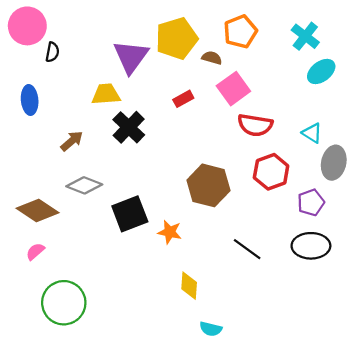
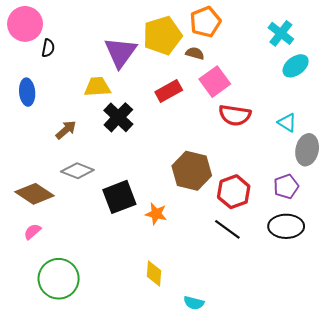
orange pentagon: (240, 32) -> (205, 22), moved
red rectangle: (183, 99) -> (169, 91), size x1.4
red hexagon: (271, 172) -> (234, 192), moved
yellow diamond: (189, 286) -> (154, 273), moved

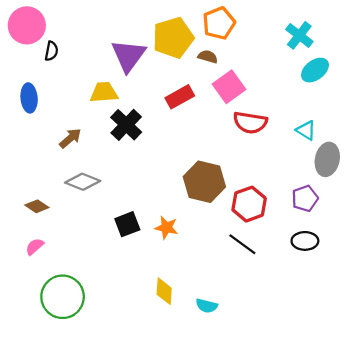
brown diamond: (34, 194) -> (37, 206), size x0.6
black square: (119, 197) -> (127, 224), moved, size x0.7
black ellipse: (286, 226) -> (305, 241), size x0.7
cyan semicircle: (194, 303) -> (207, 306), moved

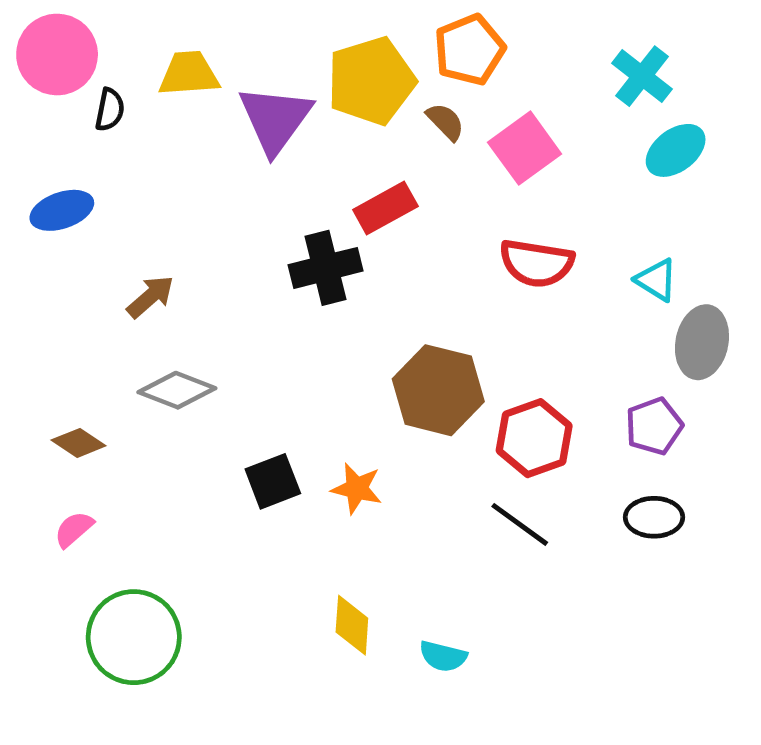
brown semicircle: (208, 57) -> (445, 122), turned 30
pink square: (229, 87) -> (525, 148), moved
yellow trapezoid: (104, 92) -> (189, 74), moved
blue ellipse: (29, 98) -> (62, 210), turned 76
black cross: (126, 125) -> (326, 268), moved, turned 32

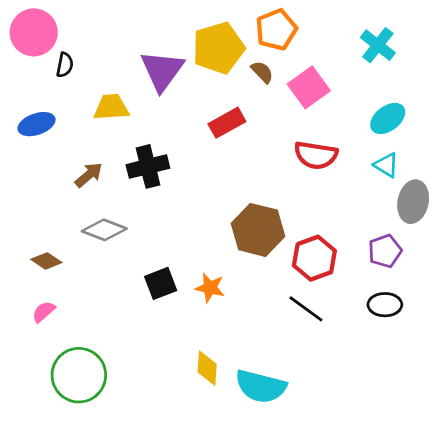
yellow trapezoid: (189, 74) -> (111, 107), moved
cyan ellipse: (676, 150) -> (388, 118), moved
black cross: (326, 268) -> (148, 166), moved
cyan semicircle: (443, 656) -> (261, 386), size x1.8

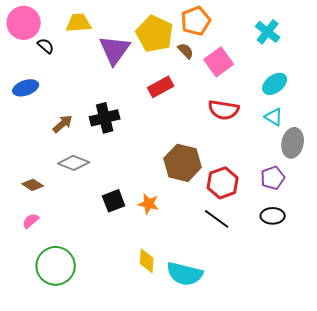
yellow pentagon: (218, 48) -> (155, 34), turned -30
black semicircle: (65, 65) -> (46, 46), turned -60
yellow trapezoid: (111, 107) -> (79, 23), moved

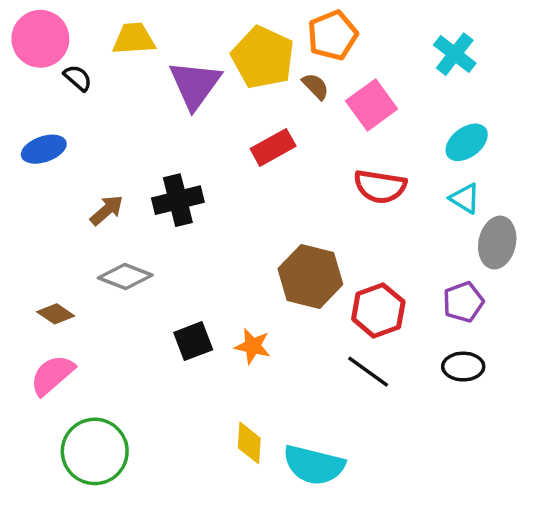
pink semicircle: (31, 221) -> (52, 375), size x1.6

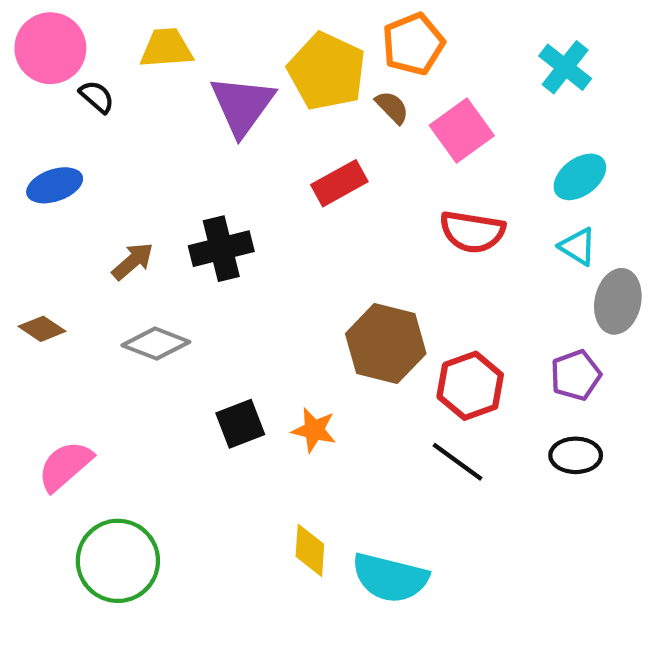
brown diamond: (56, 314) -> (42, 329), moved

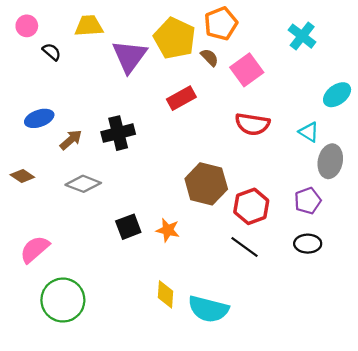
pink circle: (50, 48) -> (27, 26), size x0.6
cyan ellipse: (580, 177) -> (337, 95), moved
blue ellipse: (55, 185) -> (39, 118), moved

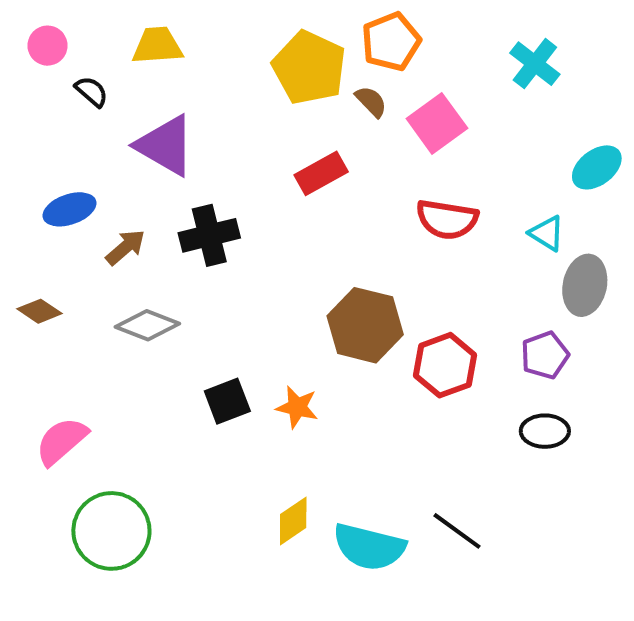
purple triangle: (129, 56) -> (165, 145), moved, turned -36
black line: (245, 247) -> (457, 531), moved
yellow diamond: (166, 294) -> (293, 521), turned 52

